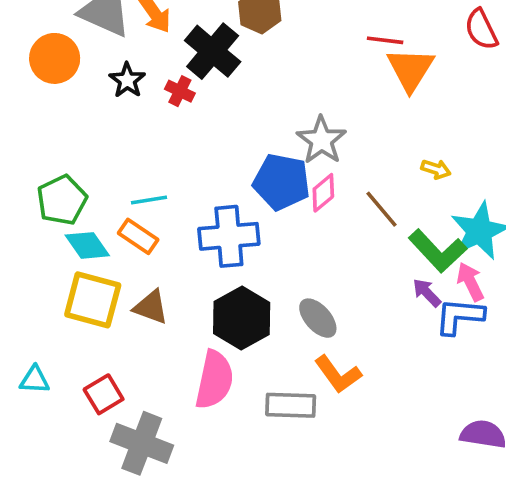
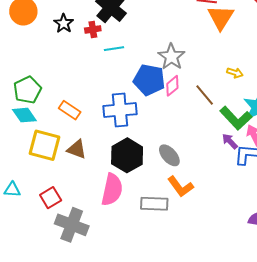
red cross: (180, 91) -> (93, 29), turned -35
cyan line: (149, 200) -> (114, 49), moved
cyan diamond: (87, 245) -> (24, 115), moved

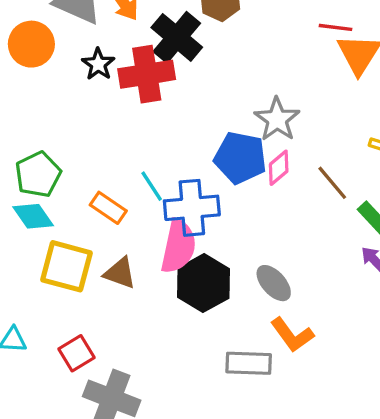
red cross: (93, 29) -> (147, 74), size x2.0
cyan line: (114, 49) -> (152, 186), moved, turned 66
pink semicircle: (112, 190) -> (178, 246), moved

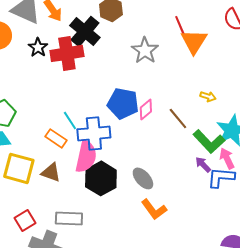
red line: (336, 27) -> (180, 25), turned 60
gray star: (277, 119) -> (145, 50), moved
orange rectangle: (108, 208) -> (56, 138), moved
gray rectangle: (249, 363) -> (69, 218), moved

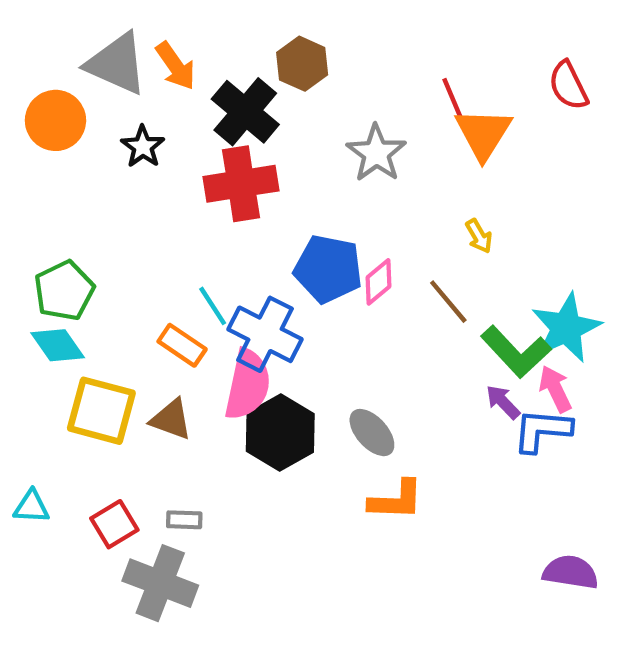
red cross: (67, 53) -> (241, 184), moved
yellow arrow: (208, 96) -> (479, 236), moved, turned 42
blue cross: (94, 133) -> (265, 334), turned 32
orange L-shape: (154, 209) -> (396, 500), turned -52
gray rectangle: (69, 218) -> (184, 520), moved, size x0.6

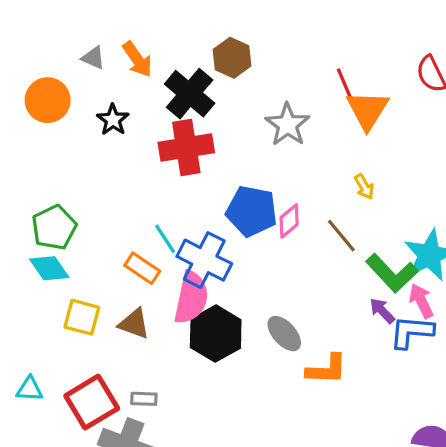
gray triangle: (117, 64) -> (93, 58), size x0.5
yellow square: (101, 411) -> (82, 317), size x0.7
orange L-shape: (396, 500) -> (327, 369), moved
red square: (114, 524) -> (92, 402), size x1.5

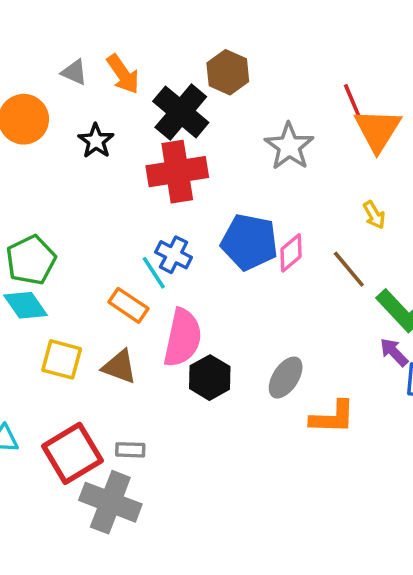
blue cross: (204, 260) -> (174, 255), moved, size x0.6
black hexagon: (216, 334) -> (210, 378), size x0.7
gray ellipse: (284, 334) -> (286, 378), turned 75

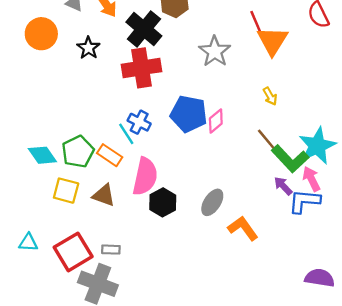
green pentagon: (31, 260) -> (78, 152), moved
brown line: (349, 269) -> (268, 141), moved
orange L-shape: (333, 417) -> (243, 228), turned -128

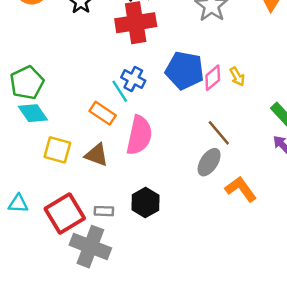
yellow arrow: (270, 96) -> (237, 77), moved
brown line: (268, 141) -> (219, 133), moved
green pentagon: (78, 152) -> (27, 83), moved
black hexagon: (163, 202) -> (145, 202), moved

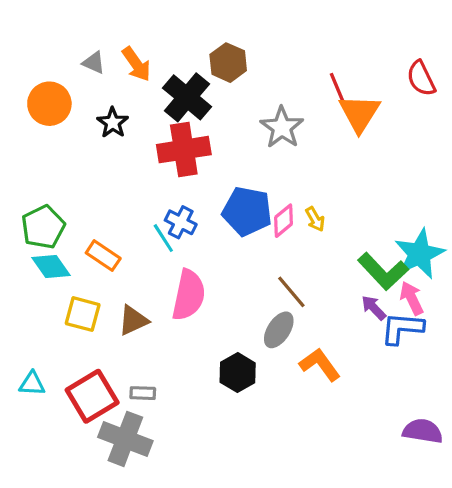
orange rectangle: (103, 113) -> (103, 256), moved
brown triangle: (97, 155) -> (133, 320), turned -45
black hexagon: (145, 202) -> (238, 373), moved

